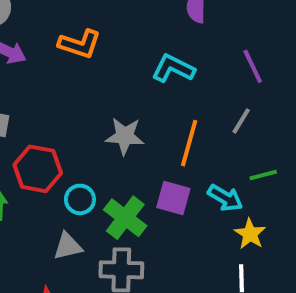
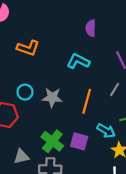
purple square: (173, 198) -> (79, 141), moved
cyan circle: (80, 199) -> (25, 92), moved

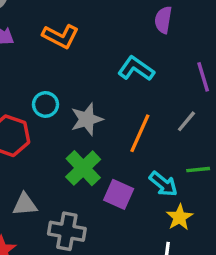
gray star: (52, 97) -> (87, 119), turned -30
green cross: (52, 141) -> (83, 168), moved

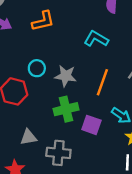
orange L-shape: (61, 36) -> (43, 21), turned -35
gray star: (87, 119) -> (66, 76), turned 30
green cross: (83, 168) -> (66, 109), turned 35

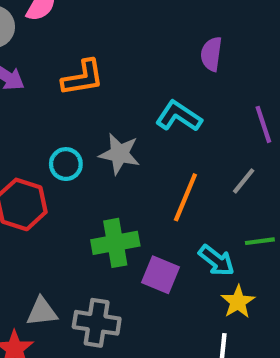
gray star: (66, 76) -> (119, 154), moved
gray triangle: (28, 137) -> (42, 312), moved

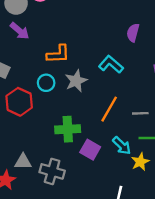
orange L-shape: (83, 78) -> (58, 54), moved
gray star: (119, 154) -> (76, 81), turned 30
gray line: (244, 181) -> (140, 113), moved, turned 42
yellow star: (238, 302) -> (140, 162), moved

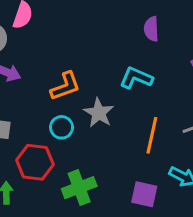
green cross: (68, 129) -> (79, 188), moved

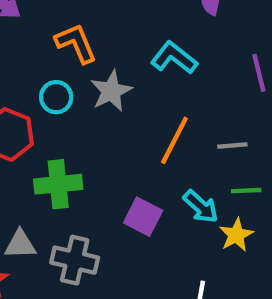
orange L-shape: (65, 86) -> (76, 43), turned -108

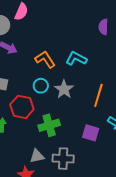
cyan L-shape: (174, 58) -> (76, 59), moved
gray star: (111, 91) -> (64, 89), moved

